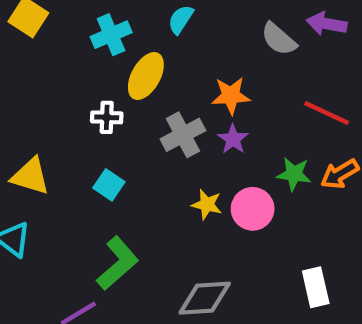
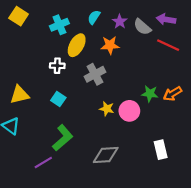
orange star: (231, 96) -> (110, 45), moved
red line: (327, 113) -> (168, 45), moved
purple star: (233, 139) -> (120, 22), moved
yellow triangle: (30, 176) -> (20, 95), turned -30

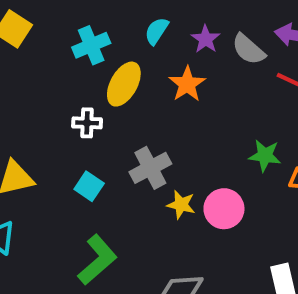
orange star: (110, 45) -> (187, 84), turned -30
gray cross: (95, 74) -> (150, 168), moved
green star: (150, 94) -> (265, 156), moved

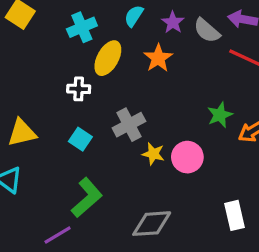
green star: (265, 156) -> (220, 115), turned -30

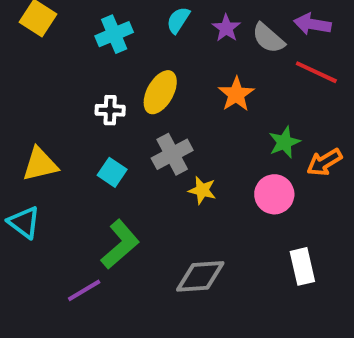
yellow ellipse: (108, 58) -> (160, 92), moved
orange star: (158, 58) -> (236, 94), moved
pink circle: (187, 157) -> (274, 194), moved

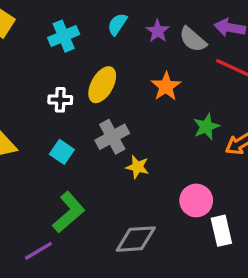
pink circle: (274, 194) -> (196, 200), moved

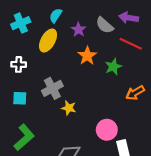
purple star: (158, 31) -> (78, 30), moved
yellow ellipse: (102, 85) -> (48, 40), moved
green star: (206, 127) -> (113, 67), moved
cyan square: (62, 152) -> (20, 98), turned -32

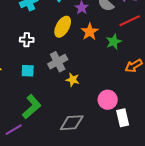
yellow ellipse: (48, 40) -> (63, 27), moved
red line: (131, 44) -> (130, 21), turned -50

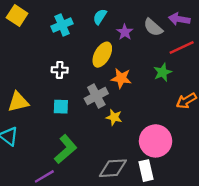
orange star: (90, 32) -> (121, 78), moved, turned -30
pink circle: (108, 100) -> (156, 141), size x1.4
white rectangle: (123, 118) -> (146, 171), moved

